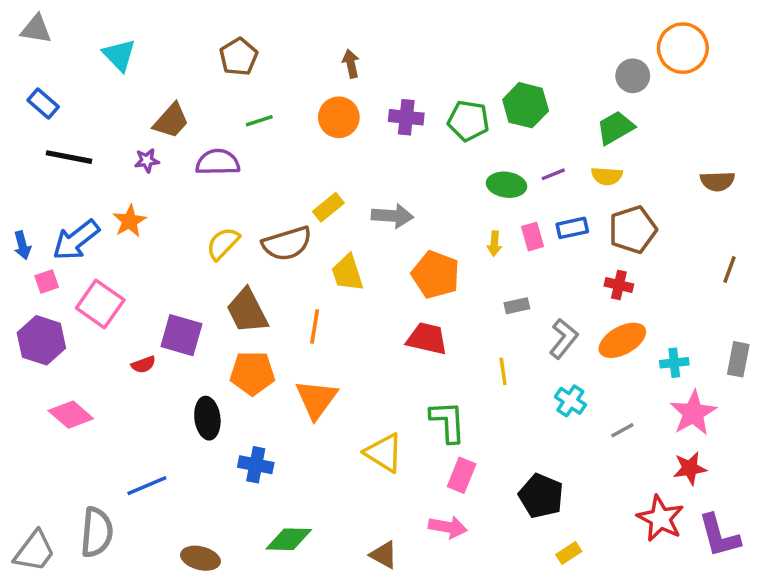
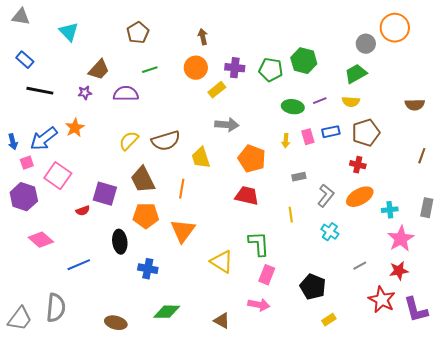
yellow rectangle: (328, 207) -> (217, 90), moved
gray line: (622, 430) -> (360, 266), moved
blue line: (147, 486) -> (79, 265), moved

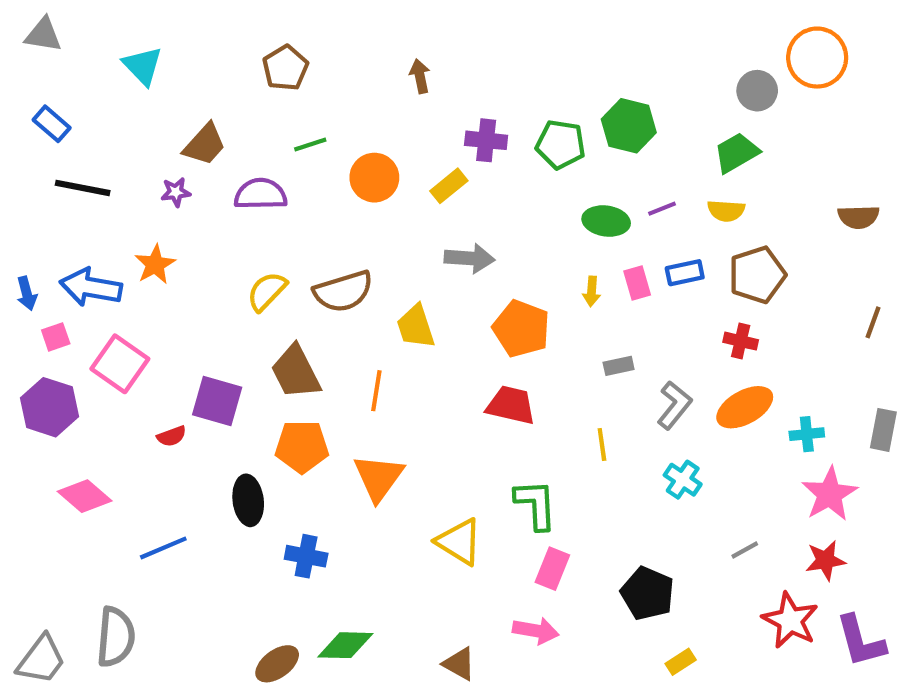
orange circle: (196, 68) -> (374, 178), moved
blue arrow: (44, 139) -> (91, 287), turned 48
brown ellipse: (116, 323) -> (277, 664), moved, turned -50

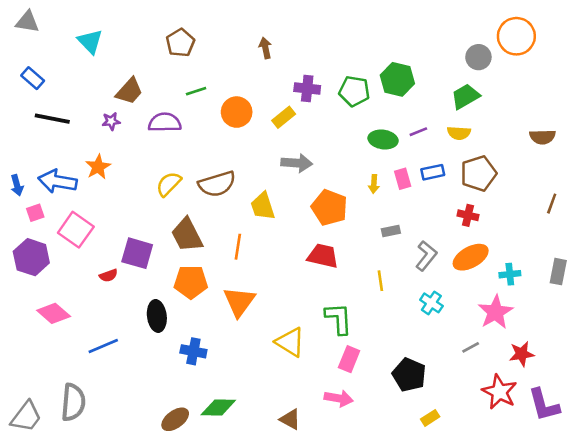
pink star: (830, 494) -> (495, 312), moved

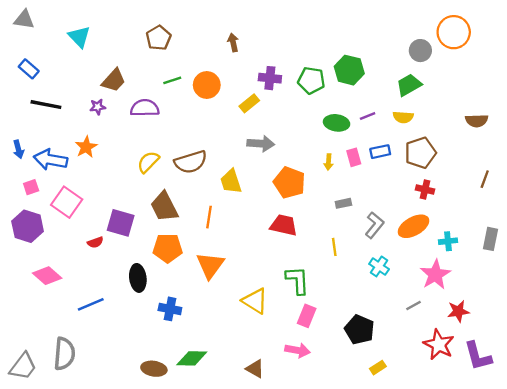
orange circle: (237, 112) -> (207, 85), moved
blue arrow: (17, 185) -> (18, 149), moved
red cross: (468, 215) -> (425, 190), moved
brown ellipse: (175, 419) -> (154, 369), turned 45

